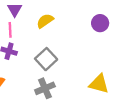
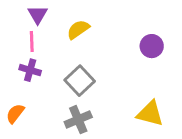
purple circle: (100, 23) -> (152, 46), moved

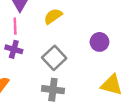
purple circle: (152, 46) -> (99, 42), moved
gray cross: (78, 120) -> (53, 90), turned 30

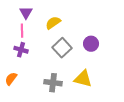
gray square: (54, 58) -> (62, 48), moved
yellow triangle: (112, 85) -> (83, 79), moved

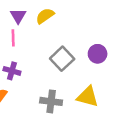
yellow semicircle: (53, 23) -> (45, 16), moved
purple cross: (21, 50) -> (12, 71), moved

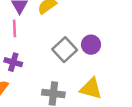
purple circle: (98, 54) -> (91, 45), moved

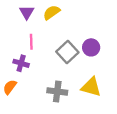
pink line: (14, 28) -> (31, 42), moved

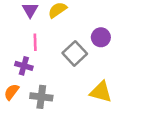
purple circle: (91, 47) -> (101, 37), moved
gray cross: (57, 92) -> (41, 97), moved

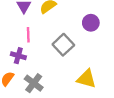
purple circle: (101, 37) -> (91, 23), moved
gray cross: (41, 97) -> (34, 83), turned 30

